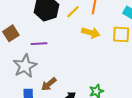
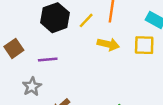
gray star: (25, 66) -> (32, 87), size x0.7

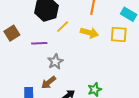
yellow line: (86, 20) -> (63, 27), moved
gray star: (32, 87) -> (55, 62), moved

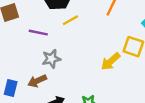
yellow arrow: (89, 33) -> (111, 61), moved, turned 108

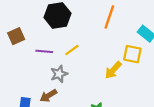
yellow line: (70, 20) -> (72, 50), moved

